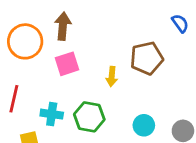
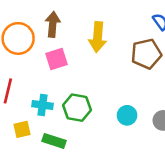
brown pentagon: (147, 58) -> (146, 54), moved
yellow arrow: (112, 76) -> (98, 37), moved, size x1.6

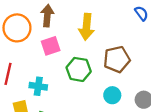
brown pentagon: (146, 54) -> (117, 59), moved
green hexagon: (77, 108) -> (79, 69), moved

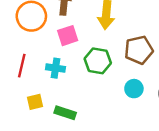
cyan cross: (38, 86) -> (56, 68), moved

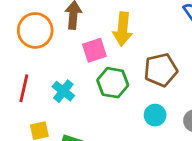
pink square: (68, 36) -> (94, 50), moved
cyan cross: (56, 68) -> (63, 91), turned 30

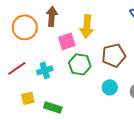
red line: (24, 88) -> (17, 68), turned 42
cyan cross: (63, 91) -> (45, 70), turned 35

